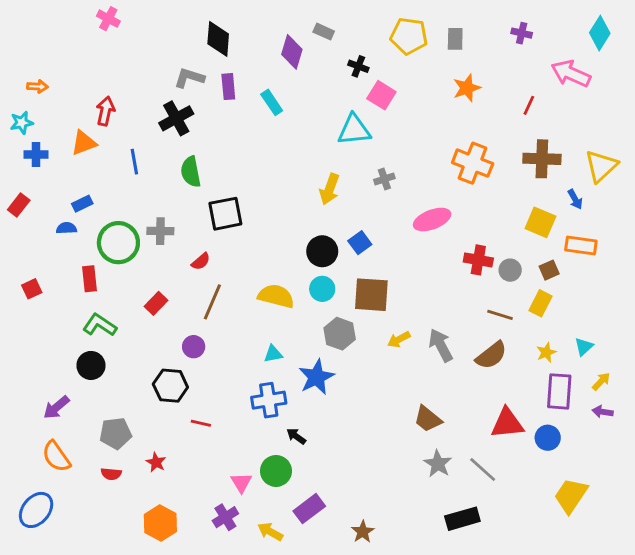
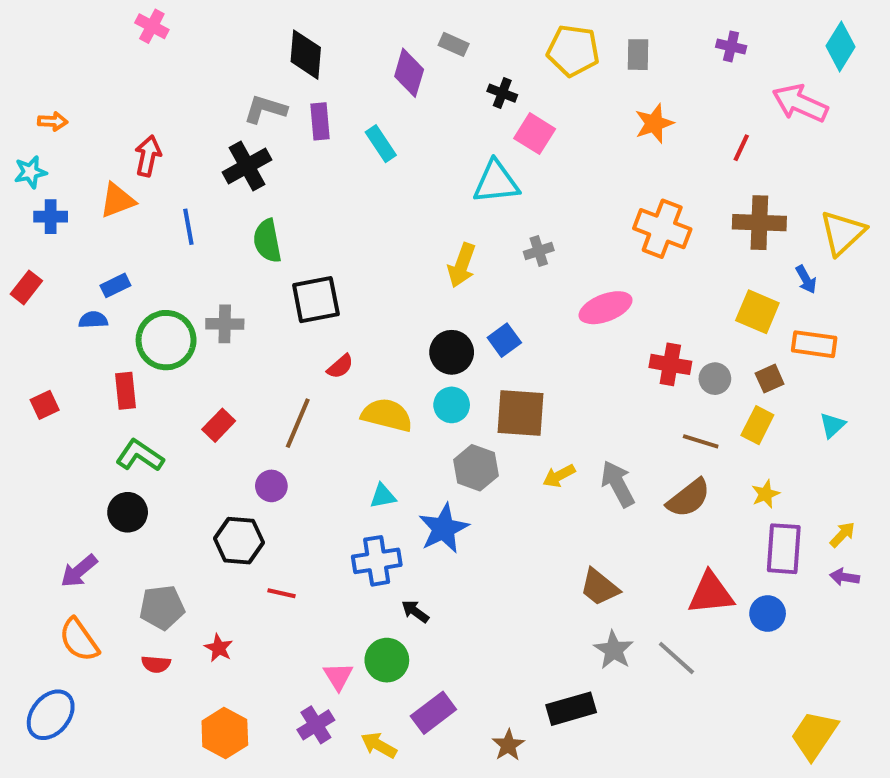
red semicircle: (201, 261) -> (340, 366), moved
cyan triangle: (584, 347) -> (832, 425), moved
yellow trapezoid: (571, 496) -> (814, 735), moved
black rectangle: (462, 519) -> (571, 709), moved

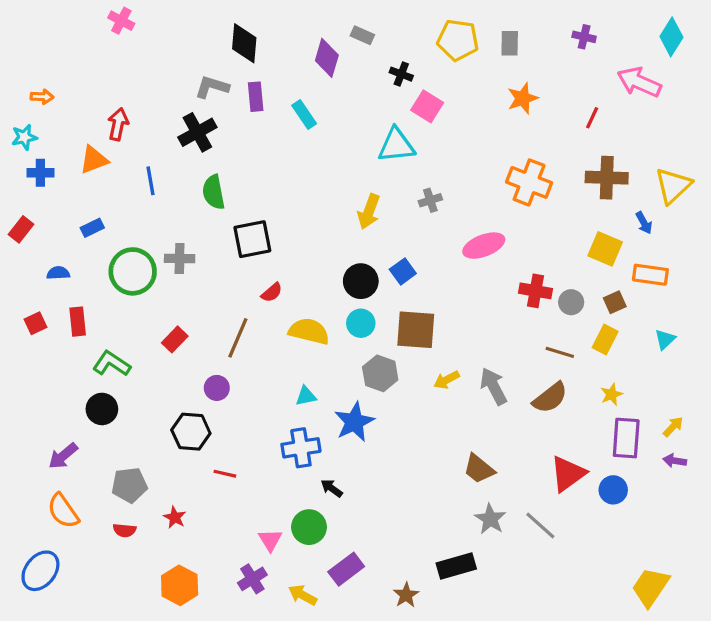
blue semicircle: (93, 320) -> (58, 273), moved
red rectangle: (126, 391) -> (78, 322), moved
red triangle: (711, 593) -> (568, 474), turned -30

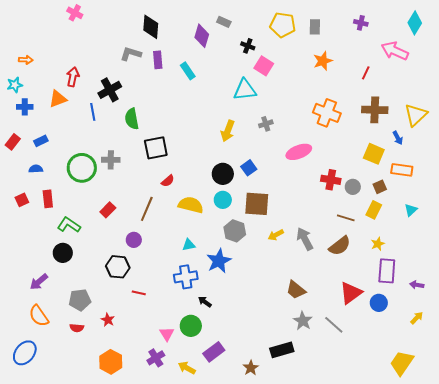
black cross: (197, 132) -> (110, 90), moved
blue rectangle: (92, 228) -> (41, 141), moved
yellow arrow: (673, 427) -> (417, 318), moved

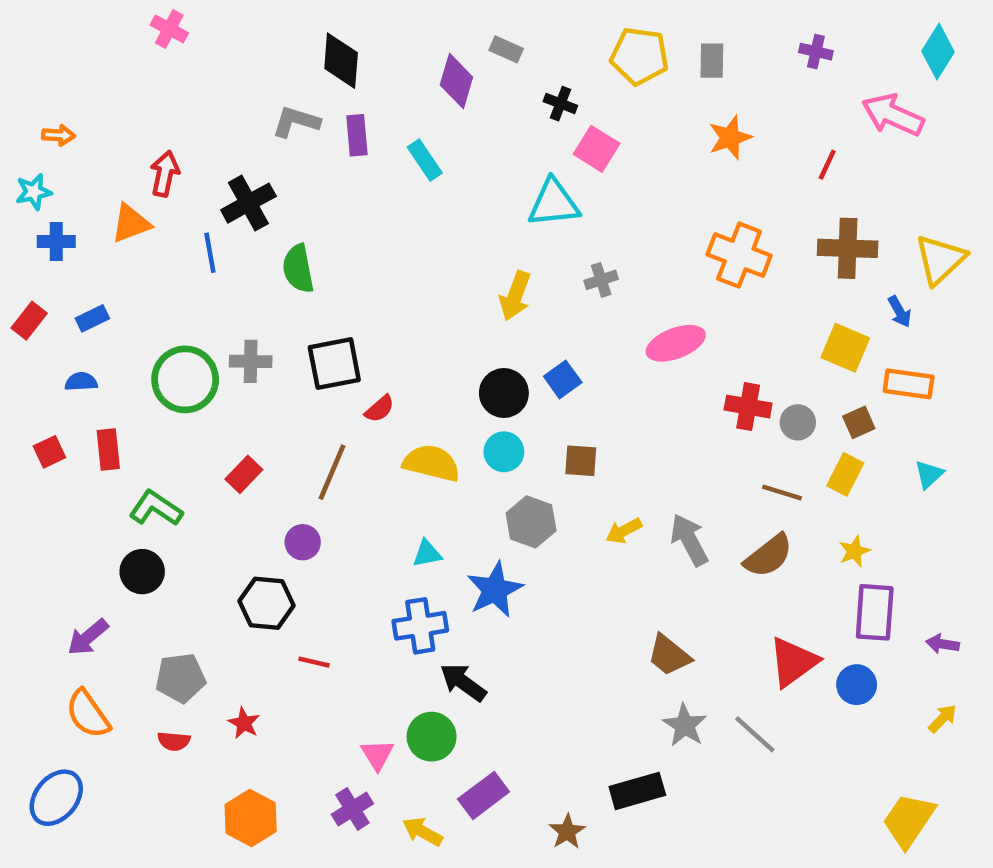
black square: (156, 148) -> (334, 364), moved
brown square: (257, 204) -> (581, 461), size x0.6
black arrow: (205, 302) -> (463, 682), size x1.5

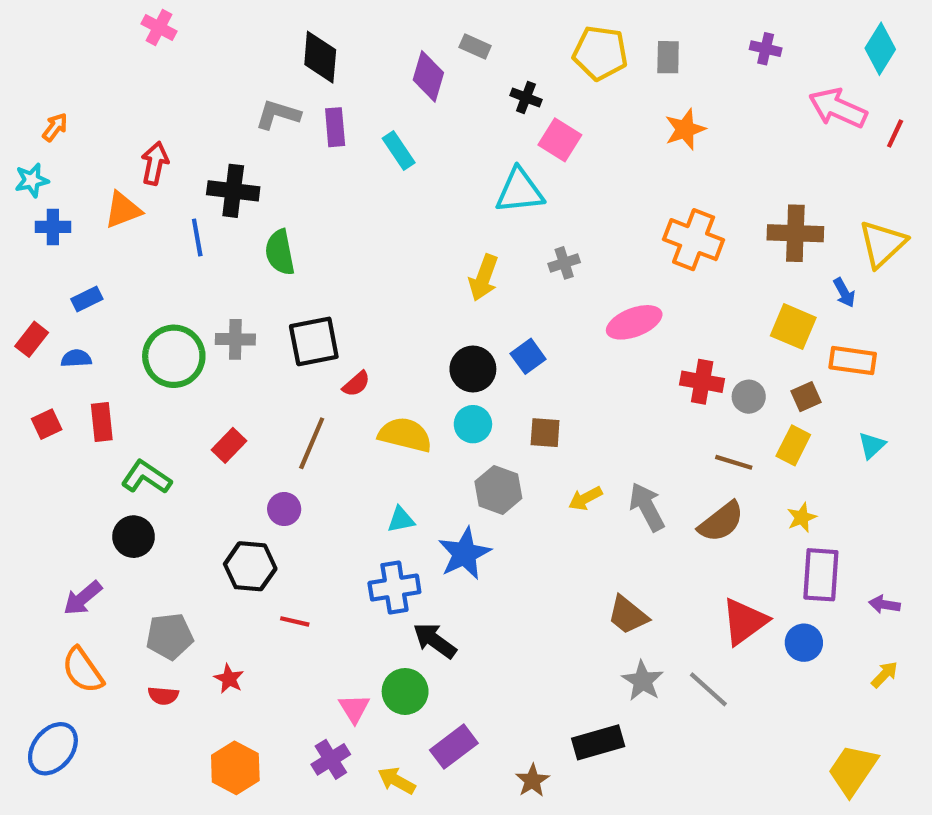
orange arrow: (58, 135) -> (55, 127), turned -56
red line: (827, 165) -> (895, 134), moved
black cross: (248, 203) -> (233, 191), turned 36
red rectangle: (29, 321) -> (32, 339), moved

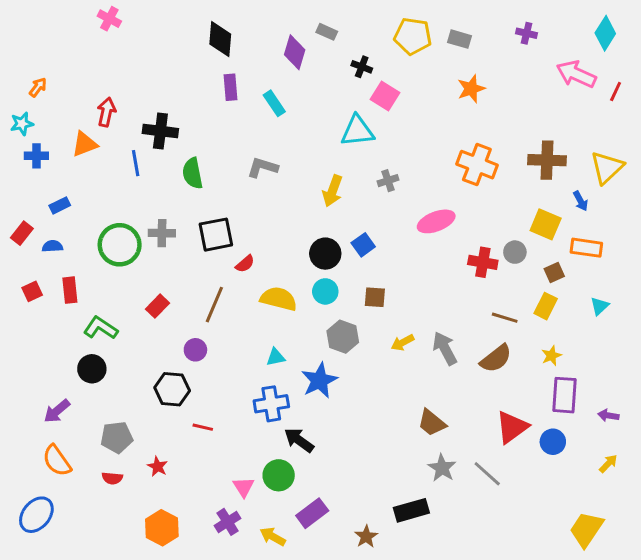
gray rectangle: (668, 57) -> (459, 39), turned -75
gray L-shape: (278, 114) -> (263, 167), moved
gray circle: (749, 397) -> (515, 252), moved

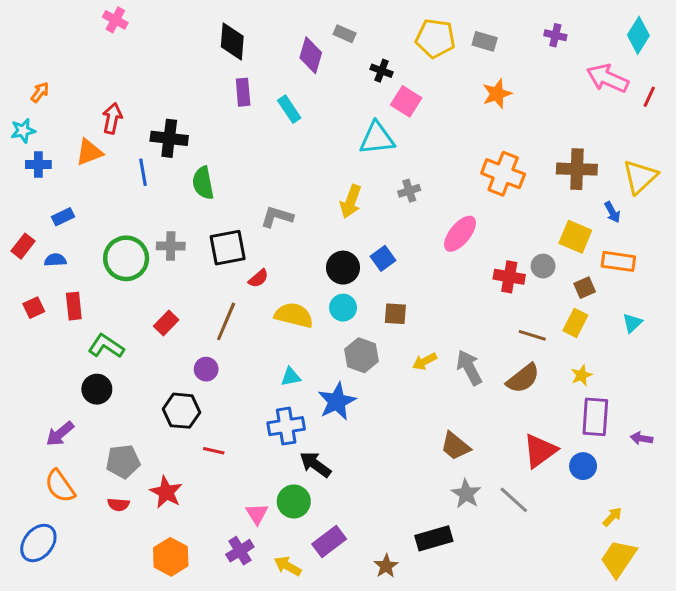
gray L-shape: (263, 167) -> (277, 217), moved
pink ellipse: (436, 221) -> (460, 234), turned -30
yellow arrow: (608, 464) -> (612, 517), moved
red star: (158, 467) -> (166, 492), size x1.5

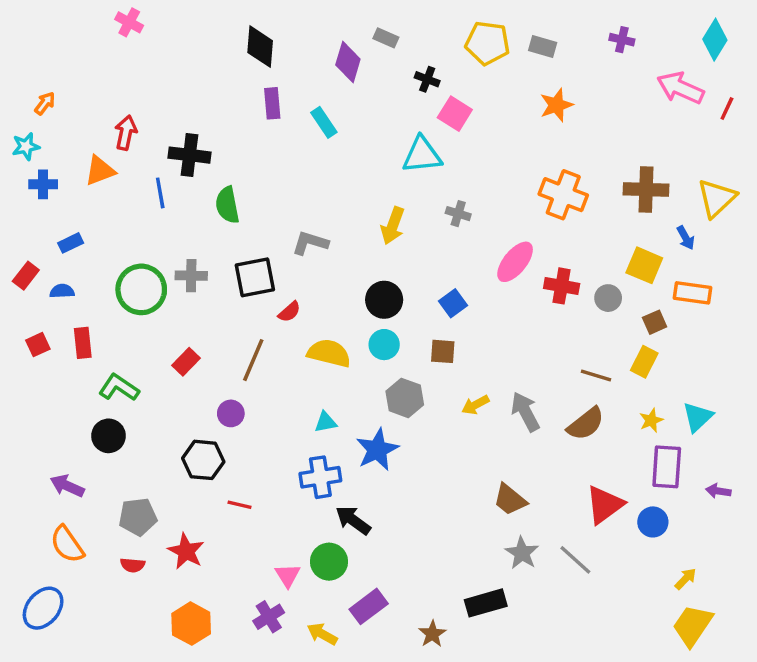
gray cross: (409, 191) -> (458, 214), turned 35
blue square: (383, 258) -> (453, 303), moved
red cross: (509, 277) -> (562, 286), moved
cyan triangle: (632, 323) -> (698, 417), moved, size x1.4
purple arrow: (60, 434) -> (67, 486), turned 64

